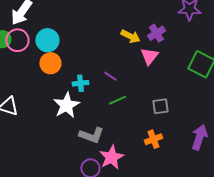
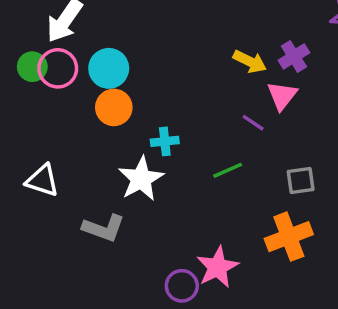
purple line: (110, 76) -> (253, 123), moved
gray L-shape: (91, 135) -> (104, 228), moved
orange cross: (153, 139) -> (289, 237), size x1.5

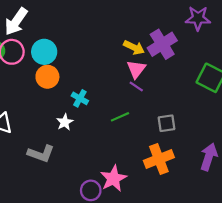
purple cross: (294, 56) -> (162, 44), size x1.5
pink triangle: (282, 96) -> (136, 69), moved
cyan cross: (165, 141) -> (80, 98), turned 35
white star: (141, 179) -> (65, 122), size x0.6

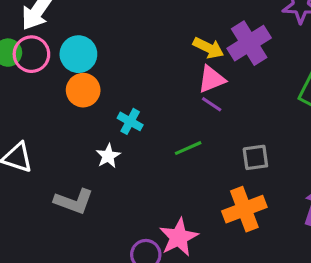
pink triangle: (136, 69) -> (212, 79), turned 30

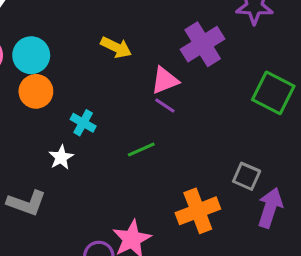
yellow arrow: (208, 48) -> (116, 47), moved
gray square: (255, 157) -> (247, 176), moved, turned 32

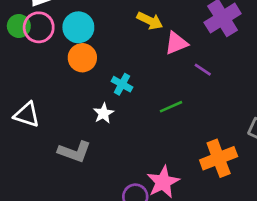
pink triangle: (165, 80) -> (176, 43), moved
purple line: (165, 106) -> (203, 70), moved

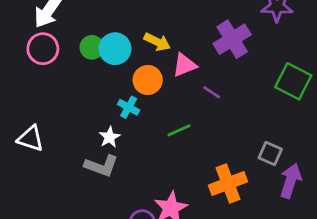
green circle: (19, 26) -> (92, 47), moved
cyan circle: (78, 27) -> (115, 49), moved
orange circle: (82, 58) -> (148, 80), moved
gray L-shape: (74, 152) -> (101, 166), moved

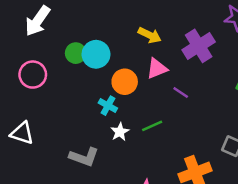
yellow arrow: (157, 42) -> (150, 35), moved
pink circle: (43, 49) -> (33, 75), moved
white star: (110, 137) -> (120, 132), moved

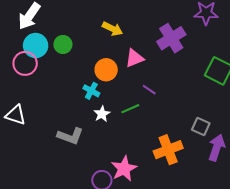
yellow arrow: (150, 35) -> (112, 29), moved
cyan circle: (96, 54) -> (36, 46), moved
purple line: (181, 92) -> (149, 90), moved

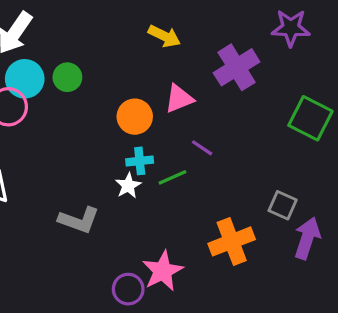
yellow arrow: (112, 29) -> (164, 36), moved
cyan cross: (91, 91) -> (140, 161), moved, turned -35

